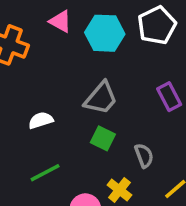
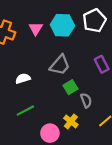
pink triangle: (60, 21) -> (36, 29), moved, turned 32
green square: (103, 138) -> (70, 87), moved, turned 32

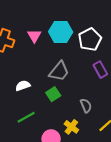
white pentagon: (94, 21) -> (90, 39), moved
green square: (70, 87) -> (53, 94), moved

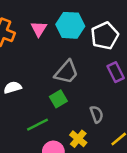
white semicircle: (23, 86) -> (13, 87), moved
green line: (26, 117) -> (38, 125), moved

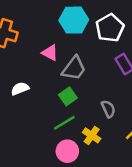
pink triangle: (39, 29) -> (50, 53), moved, turned -30
green line: (38, 125) -> (64, 123), moved

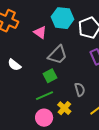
pink triangle: (50, 53) -> (40, 32), moved
white semicircle: (20, 89) -> (14, 65), turned -128

